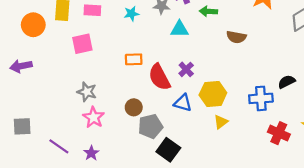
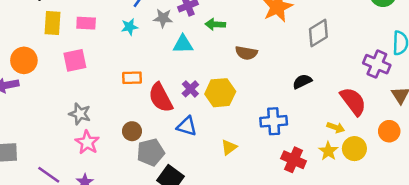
orange circle: (33, 25) -> (24, 60), moved
black semicircle: (287, 82) -> (302, 81), moved
yellow hexagon: (213, 94) -> (220, 93), moved

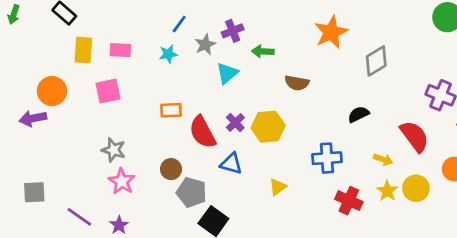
gray star: (163, 18) -> (205, 45), turned -30
cyan triangle: (183, 44) -> (227, 73), turned -40
yellow arrow: (336, 127) -> (383, 159), moved
gray pentagon: (151, 152) -> (192, 192), turned 30

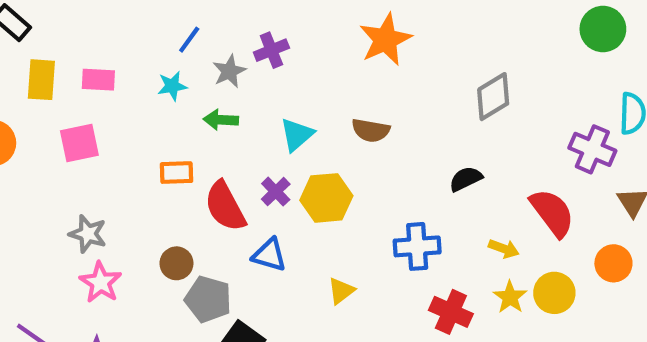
orange star: (331, 32) -> (385, 40), moved
green arrow: (263, 51) -> (221, 120), moved
cyan triangle: (227, 73) -> (297, 135), moved

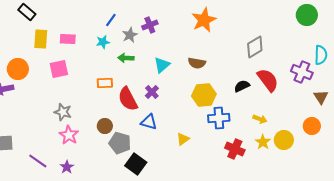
yellow hexagon: (326, 198) -> (204, 95), moved
red semicircle: (552, 213) -> (268, 80), moved

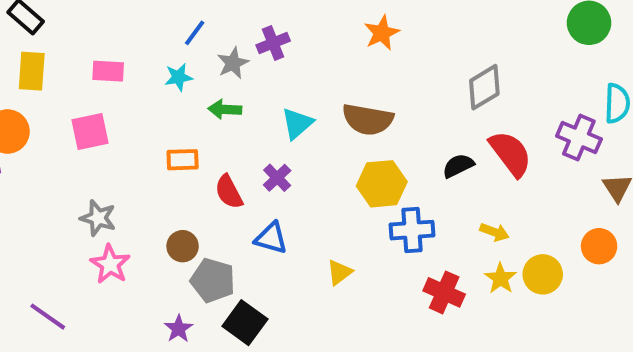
orange star: (204, 20) -> (382, 33), size x0.7
yellow rectangle: (41, 39) -> (32, 71), moved
brown semicircle: (197, 63) -> (368, 119), size x1.4
red semicircle: (128, 99) -> (229, 192), size x0.7
purple star: (67, 167) -> (179, 329), moved

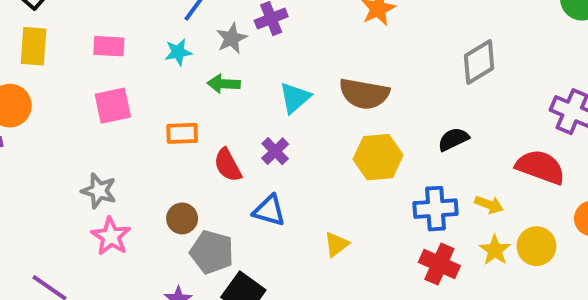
pink square: (90, 131) -> (113, 106), moved
red semicircle: (511, 154) -> (540, 167), moved, turned -33
blue cross: (412, 230) -> (435, 209), moved

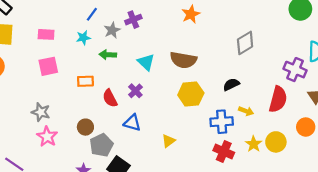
cyan triangle: (295, 98) -> (146, 62), turned -36
red semicircle: (540, 167) -> (278, 99), turned 85
yellow arrow: (489, 205) -> (246, 111), moved
gray pentagon: (212, 252) -> (101, 145), turned 30

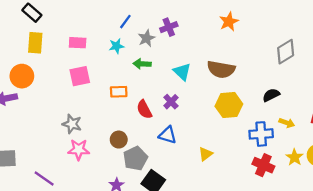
pink star: (47, 137) -> (79, 150), turned -30

